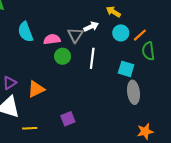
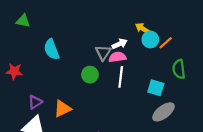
cyan circle: (121, 33) -> (150, 40), moved
orange line: (140, 35) -> (166, 43), moved
pink semicircle: (52, 39) -> (117, 57), moved
gray ellipse: (133, 92) -> (163, 112), turned 60

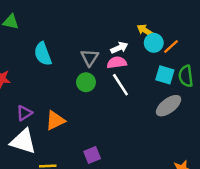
gray triangle: (103, 53) -> (90, 58), moved
white line: (121, 77) -> (120, 85), turned -40
cyan square: (156, 88) -> (165, 75), moved
gray ellipse: (163, 112) -> (169, 106), moved

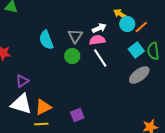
cyan semicircle: (43, 54) -> (46, 40), moved
cyan square: (165, 75) -> (136, 50), turned 35
orange triangle: (55, 120) -> (43, 107), moved

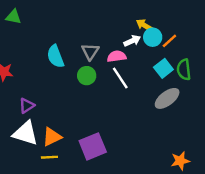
white arrow: (99, 28) -> (132, 41), moved
purple square: (77, 115) -> (93, 146), size x1.6

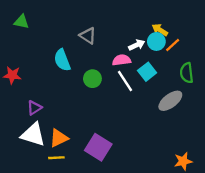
yellow arrow: (144, 25) -> (160, 30), moved
gray triangle: (90, 52) -> (88, 36), moved, turned -30
cyan square: (163, 68) -> (147, 72), moved
purple square: (93, 146) -> (98, 147), turned -36

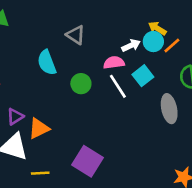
gray ellipse: (170, 101) -> (169, 109), turned -65
orange triangle: (59, 138) -> (39, 128), moved

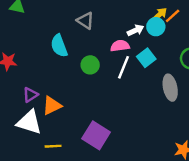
yellow arrow: (157, 28) -> (159, 15), turned 105
orange line: (172, 45) -> (173, 16), moved
white line: (118, 86) -> (124, 67), turned 55

